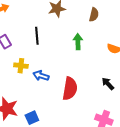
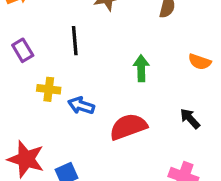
green arrow: (78, 42) -> (141, 68), moved
red semicircle: (70, 89) -> (128, 127), turned -120

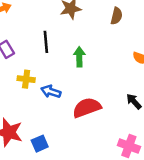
green arrow: (141, 68) -> (79, 57), moved

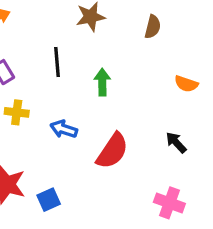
yellow cross: (26, 79) -> (17, 112), moved
red semicircle: (87, 108) -> (112, 151), turned 144

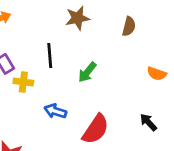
green arrow: (102, 82) -> (87, 72), turned -140
yellow cross: (17, 112) -> (23, 82), moved

